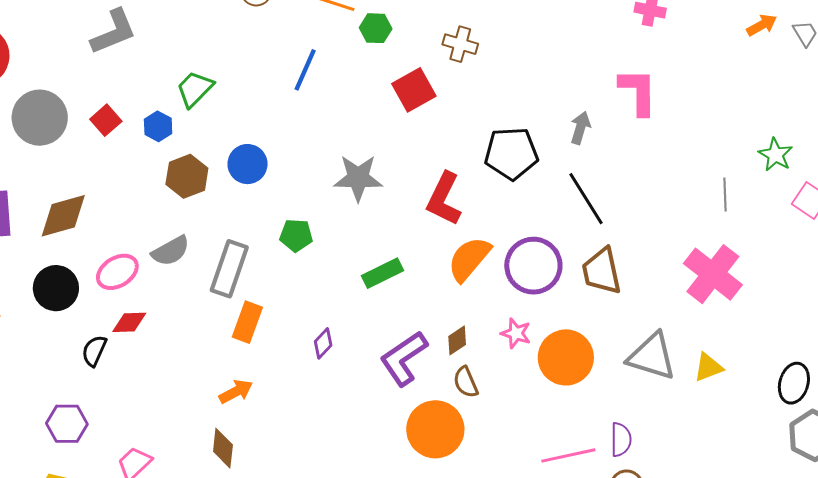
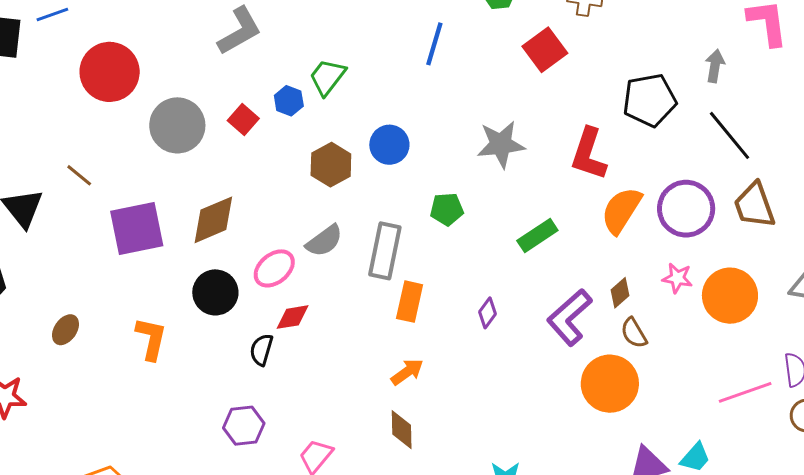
blue hexagon: (158, 126) -> (289, 101), moved

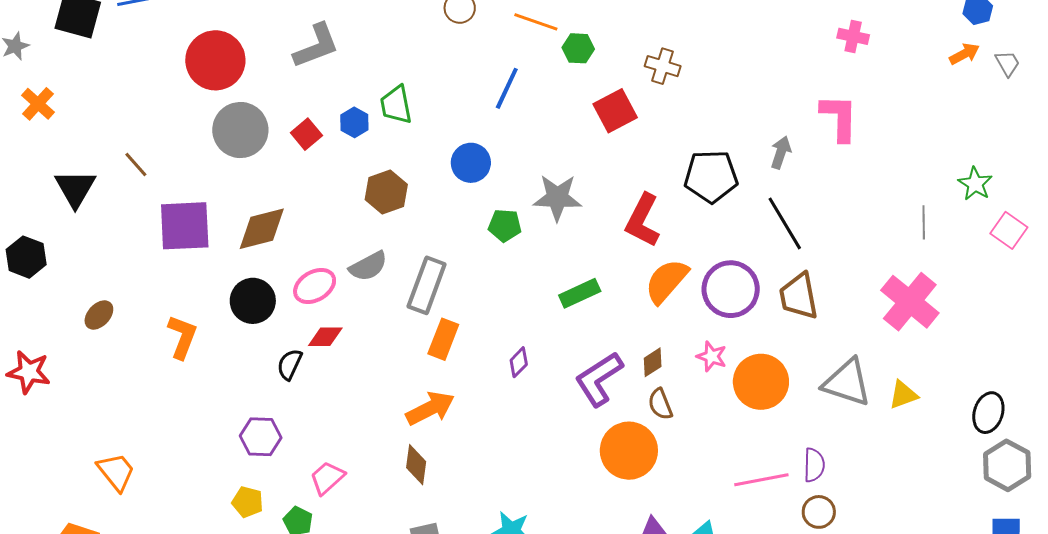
red circle: (110, 72) -> (215, 60), moved
green trapezoid: (327, 77) -> (396, 105), turned -57
blue circle: (389, 145) -> (471, 163), moved
green pentagon: (447, 209) -> (505, 225), moved
orange arrow: (407, 372) -> (430, 408), size x1.4

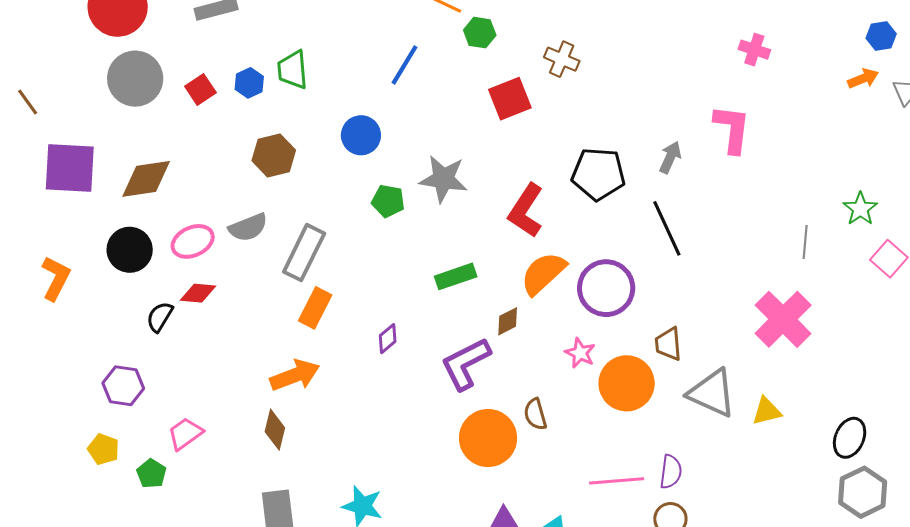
brown trapezoid: (799, 296) -> (668, 344), moved, size x0.7
brown diamond: (653, 362) -> (508, 321), moved
brown semicircle: (660, 404) -> (535, 414), moved

